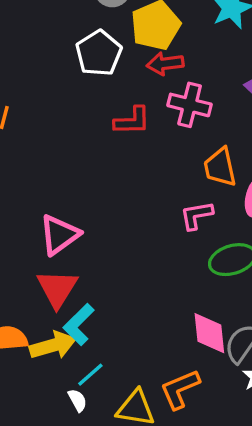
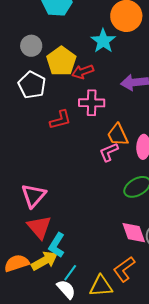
red arrow: (165, 64) -> (83, 72), moved
pink L-shape: (196, 215) -> (109, 152), moved
white semicircle: (77, 400) -> (66, 289), size x1.5

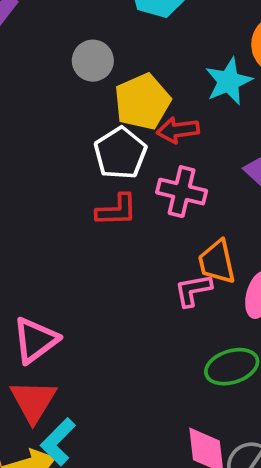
white pentagon: (32, 85) -> (120, 153), moved

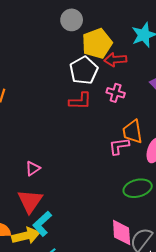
pink cross: (182, 192) -> (116, 93), size x0.7
pink triangle: (35, 340) -> (33, 168), size x0.6

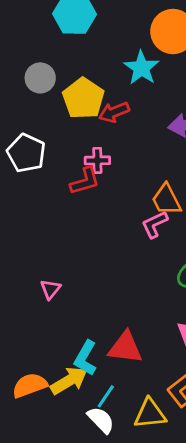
white pentagon: (84, 70) -> (26, 153), moved
pink cross: (116, 93) -> (97, 160), moved
red triangle: (30, 201) -> (125, 348), moved, turned -40

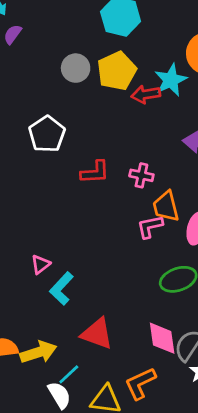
yellow pentagon: (83, 98) -> (117, 71), moved
red arrow: (114, 112) -> (146, 94), moved
pink cross: (97, 160) -> (141, 175), moved
cyan L-shape: (85, 358) -> (62, 288), moved

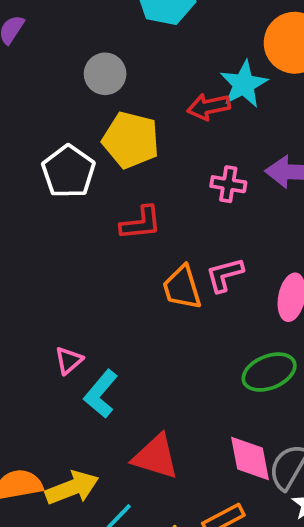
yellow pentagon: (117, 71) -> (131, 140), moved, turned -30
pink cross: (141, 175) -> (228, 184), moved
orange trapezoid: (166, 206) -> (182, 287), moved
pink L-shape: (150, 227) -> (225, 275), moved

